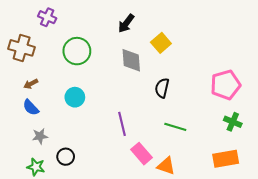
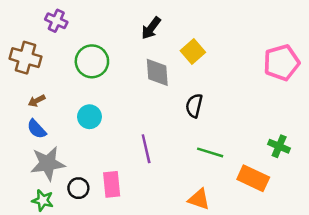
pink pentagon: (226, 85) -> (281, 63), moved
gray star: (40, 136) -> (48, 164), size x1.8
pink rectangle: (141, 154) -> (112, 184), moved, turned 35
orange rectangle: (226, 159) -> (253, 178), moved, turned 35

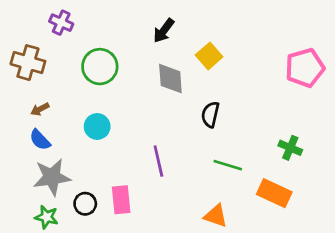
green cross: (279, 146) -> (290, 148), moved

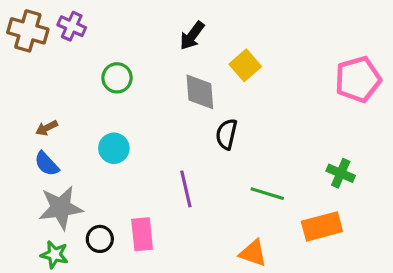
brown cross: (28, 63) -> (28, 31), moved
green circle: (100, 67) -> (117, 78), size x0.7
black semicircle: (210, 115) -> (227, 134), moved
orange rectangle: (274, 193) -> (322, 226), turned -40

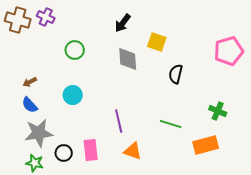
yellow square: (245, 65) -> (157, 42), turned -30
black semicircle: (227, 134) -> (176, 74), moved
orange triangle: (253, 253) -> (133, 151), moved

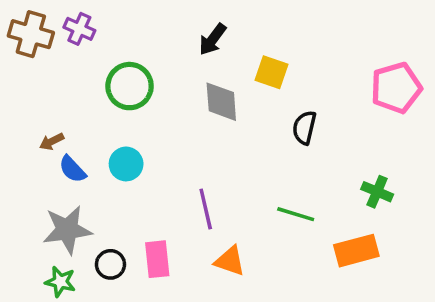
green circle: (75, 50) -> (130, 86), size x1.4
blue semicircle: (30, 105) -> (72, 169), moved

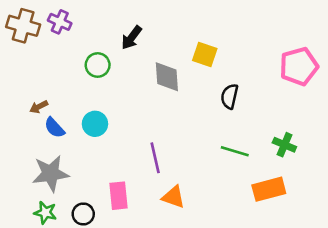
black arrow: (213, 39) -> (132, 38), moved
green circle: (130, 86) -> (98, 65), size x0.7
green line: (296, 214) -> (235, 151), moved
black circle: (110, 264) -> (83, 214), moved

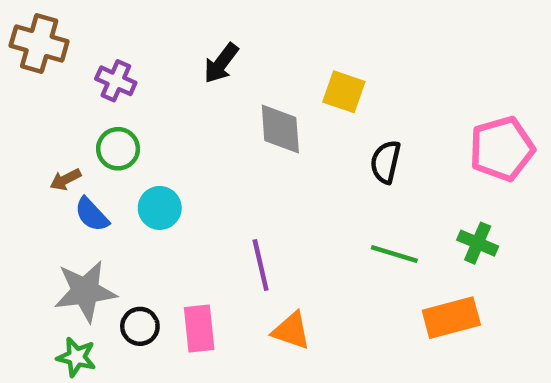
purple cross: (60, 22) -> (116, 81), moved
green circle: (98, 65) -> (118, 149), moved
pink pentagon: (299, 66) -> (502, 149), moved
black circle: (83, 214) -> (140, 326), moved

